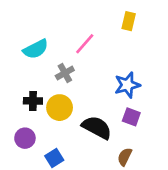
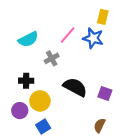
blue star: (127, 85) -> (93, 38), moved, turned 30
yellow circle: (60, 108) -> (40, 101), moved
black semicircle: (97, 127) -> (75, 87), moved

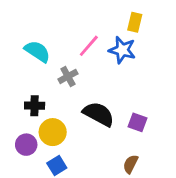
cyan semicircle: (28, 39) -> (37, 51), turned -120

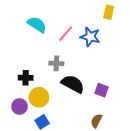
yellow rectangle: (135, 22) -> (109, 12), moved
cyan semicircle: (37, 51) -> (37, 24), moved
gray cross: (68, 76) -> (56, 63), moved, turned 32

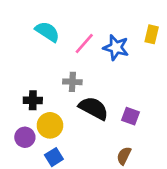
yellow rectangle: (109, 12) -> (152, 34), moved

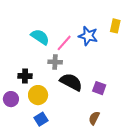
cyan semicircle: (47, 32) -> (40, 37), moved
pink line: (84, 44) -> (64, 43), moved
purple circle: (25, 137) -> (11, 99), moved

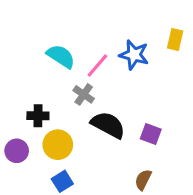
gray cross: (55, 62) -> (84, 94), turned 32

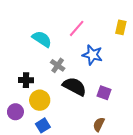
blue star: (134, 55) -> (92, 55), moved
pink line: (97, 65) -> (77, 28), moved
purple circle: (17, 151) -> (15, 112), moved

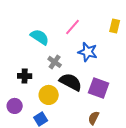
purple square: (104, 93) -> (99, 88), size x1.5
yellow circle: (40, 100) -> (49, 95), moved

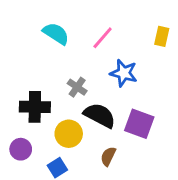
cyan semicircle: (40, 37) -> (56, 34), moved
black cross: (25, 76) -> (35, 107), size x1.5
brown semicircle: (94, 118) -> (108, 156), moved

